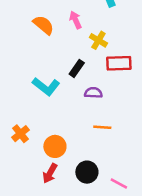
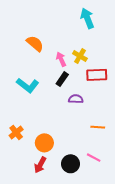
pink arrow: (75, 20) -> (61, 59), moved
cyan L-shape: (46, 86) -> (28, 85), moved
orange line: (102, 127) -> (98, 127), moved
pink line: (119, 184) -> (94, 158), moved

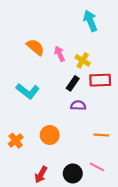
pink arrow: (61, 59) -> (60, 54), moved
black rectangle: (62, 79) -> (73, 83), moved
orange circle: (44, 143) -> (50, 135), moved

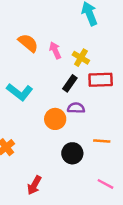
orange circle: (50, 135) -> (55, 119), moved
pink line: (97, 167) -> (105, 184), moved
black circle: (73, 173) -> (72, 153), moved

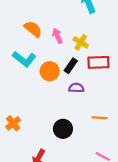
cyan L-shape: (20, 92) -> (24, 59), moved
orange circle: (55, 119) -> (50, 71), moved
black circle: (72, 153) -> (63, 129), moved

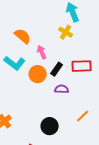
pink arrow: (57, 36) -> (42, 52), moved
yellow cross: (81, 42) -> (66, 32), moved
orange line: (100, 118) -> (83, 116), turned -48

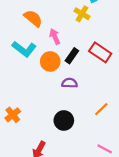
red rectangle: (82, 66) -> (100, 52), turned 36
purple semicircle: (62, 89) -> (70, 83), moved

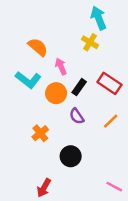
purple semicircle: (70, 83) -> (77, 116), turned -126
orange line: (101, 109) -> (111, 121), moved
orange cross: (13, 115) -> (40, 133), moved

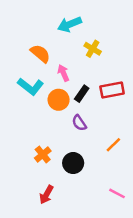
cyan arrow: (99, 18) -> (70, 24), moved, turned -90
red rectangle: (109, 83) -> (112, 90), turned -45
orange line: (111, 121) -> (113, 145), moved
orange cross: (40, 133) -> (43, 154), moved

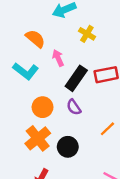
black rectangle: (82, 94) -> (76, 78), size x1.5
orange circle: (59, 100) -> (43, 107), moved
orange cross: (43, 154) -> (38, 138), size x1.5

